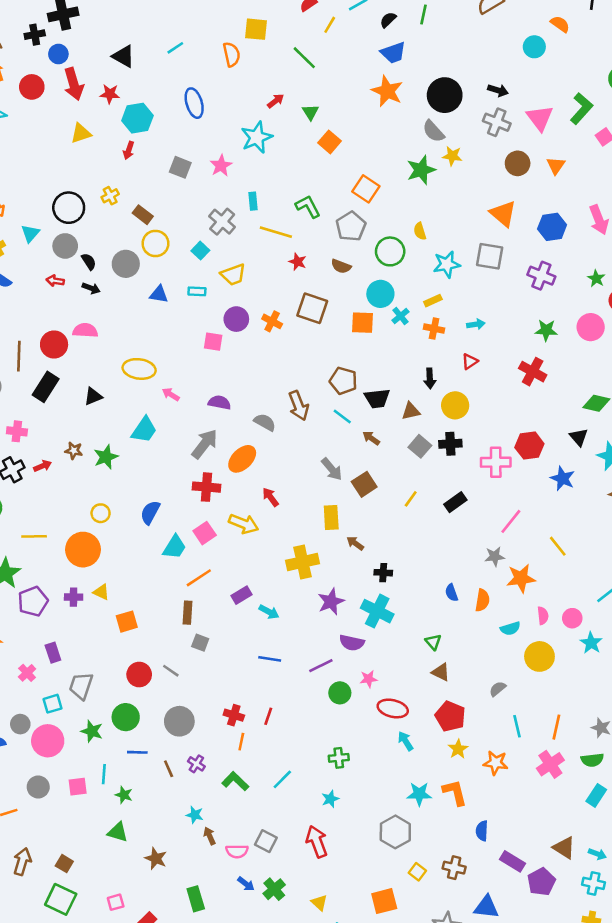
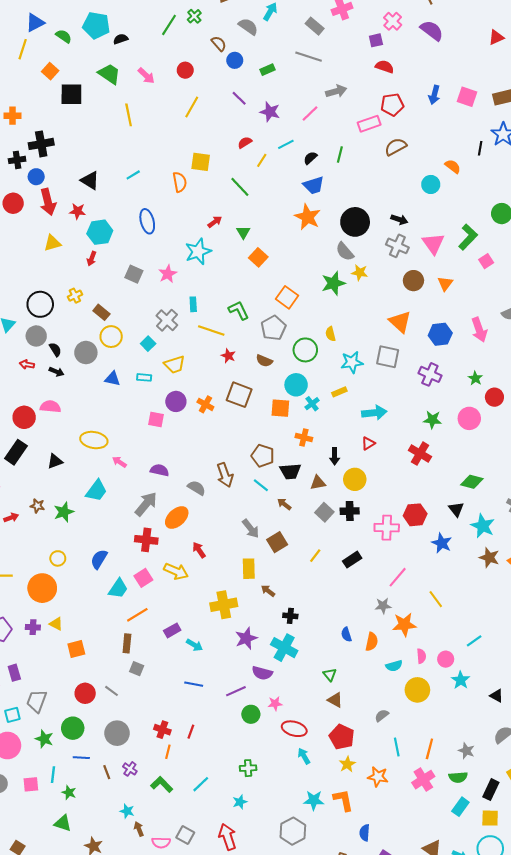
cyan arrow: (476, 324) -> (374, 413), size x1.6
orange cross: (434, 329) -> (304, 438), moved

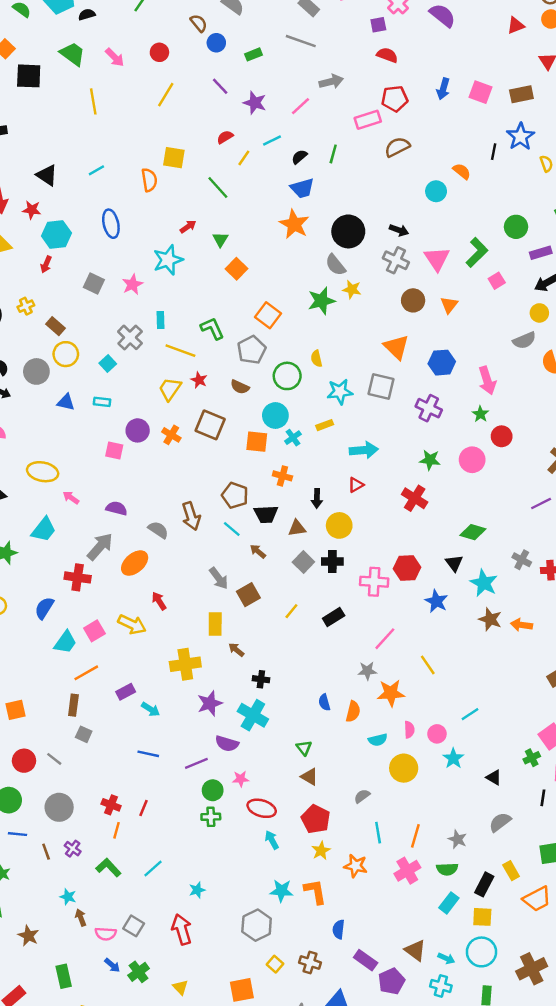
pink arrow: (479, 330) -> (487, 381), moved
yellow trapezoid: (175, 365) -> (170, 389), moved, turned 140
red cross: (146, 540) -> (78, 577), moved
green cross: (248, 768) -> (211, 817), moved

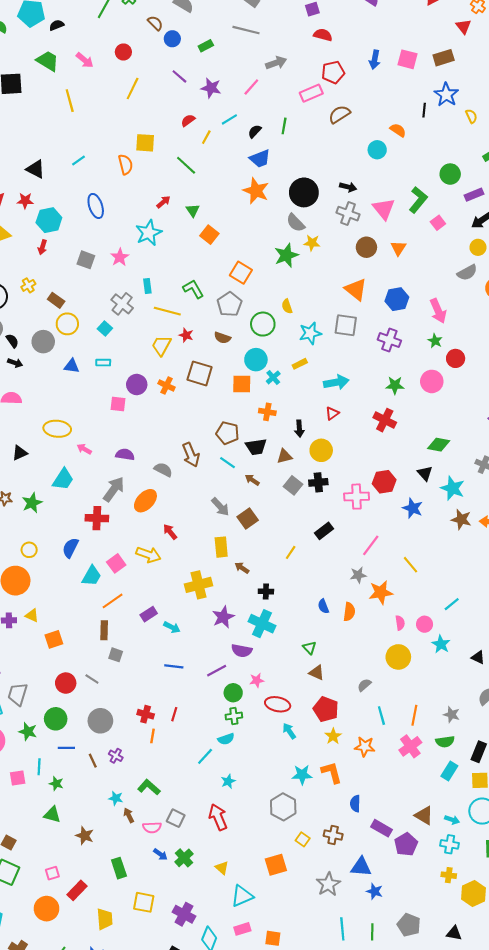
yellow line: (291, 611) -> (291, 552), moved
cyan semicircle: (378, 740) -> (226, 739), moved
green L-shape: (108, 868) -> (149, 787), moved
cyan line: (153, 869) -> (205, 756), moved

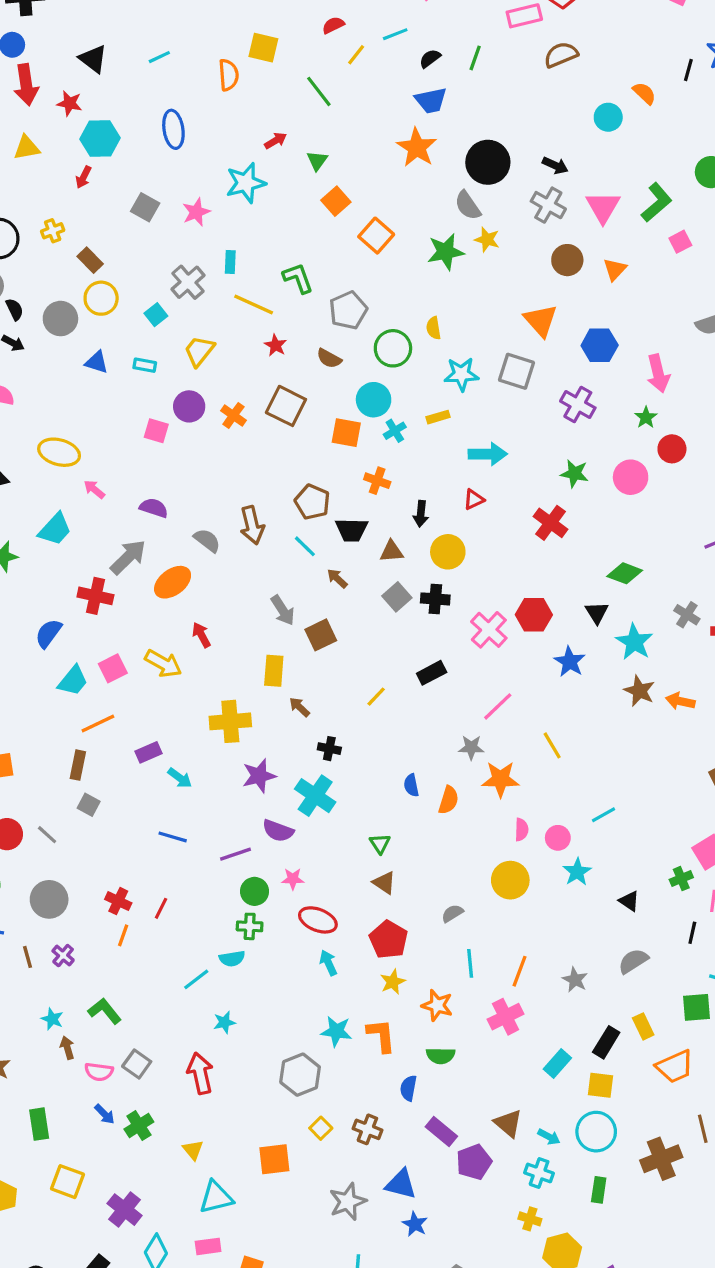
orange square: (241, 273) -> (376, 236), moved
yellow trapezoid: (161, 345) -> (199, 351), moved
pink cross: (357, 497) -> (489, 630), turned 35
green semicircle: (445, 742) -> (441, 1056), moved

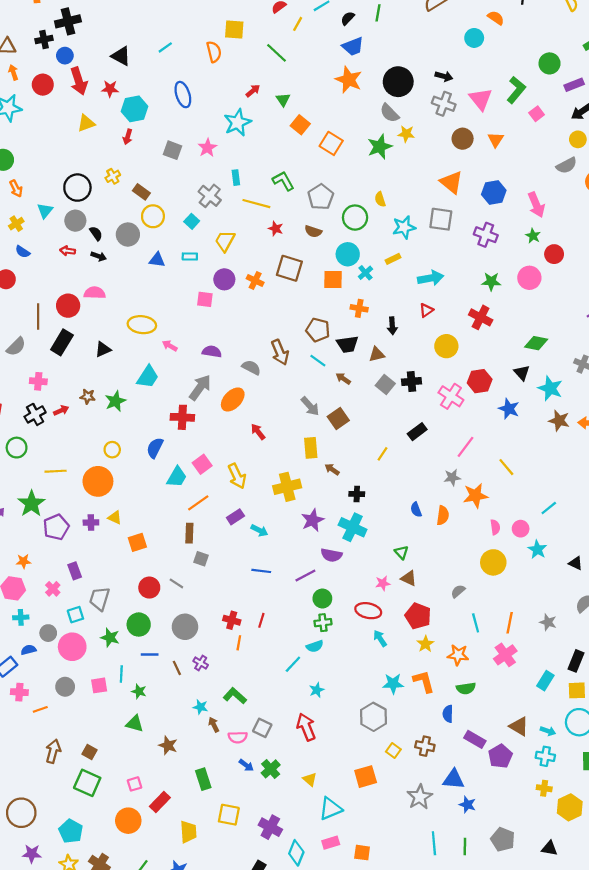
yellow circle: (448, 552) -> (446, 346), moved
yellow arrow: (163, 664) -> (237, 476), moved, turned 45
pink star: (293, 879) -> (383, 583), moved

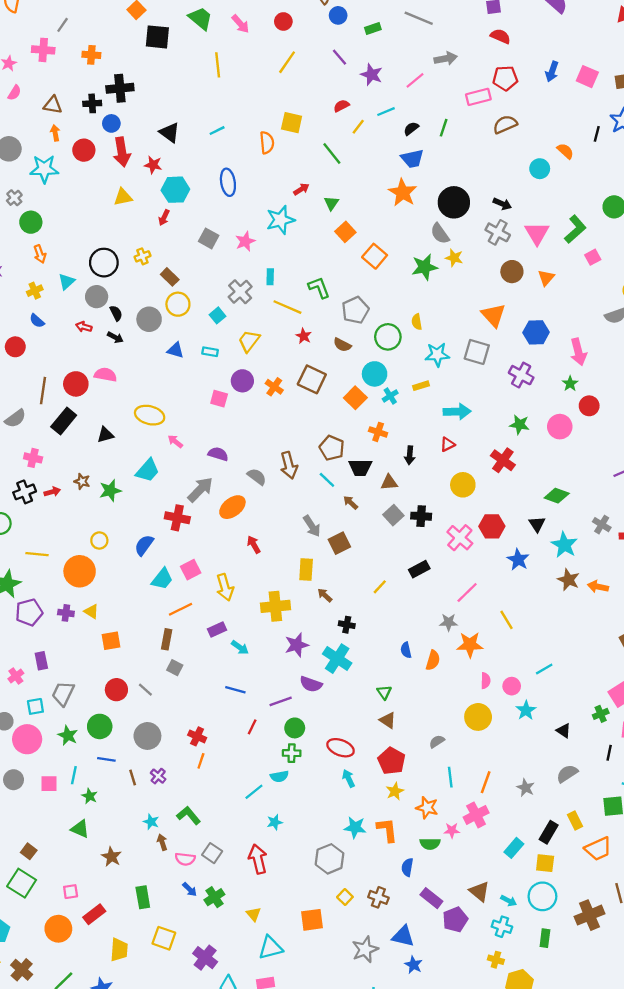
orange square: (333, 279) -> (355, 398), turned 35
pink star: (383, 583) -> (452, 830), moved
red line: (261, 620) -> (252, 727), moved

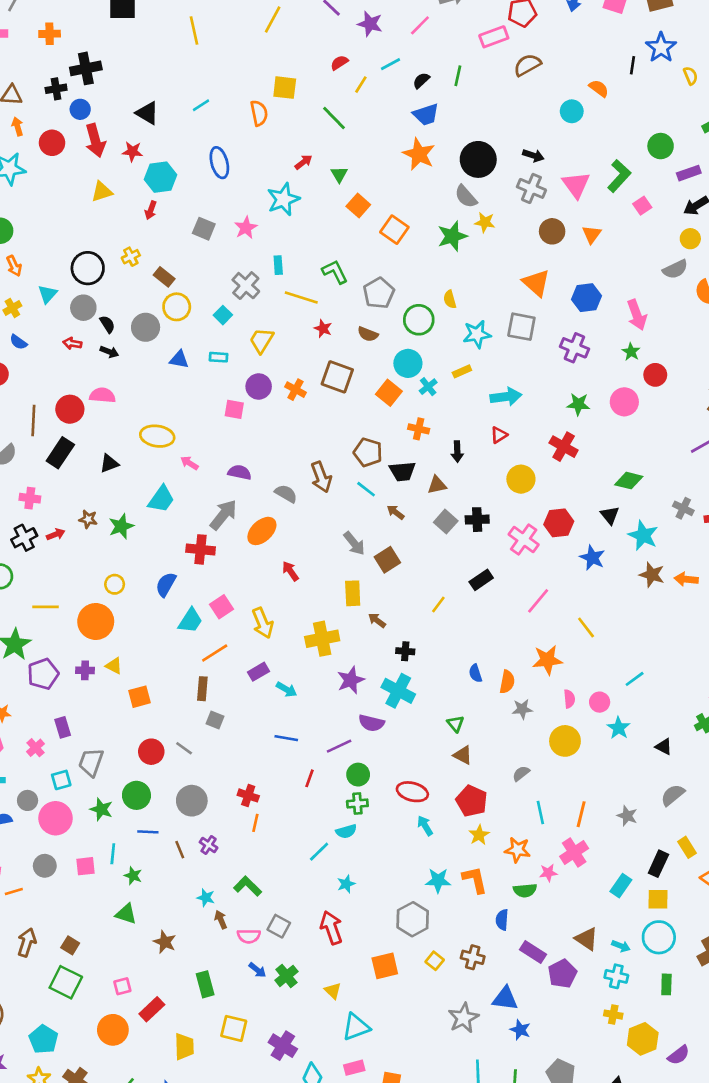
gray star: (449, 622) -> (522, 709), moved
orange square: (312, 920) -> (385, 966), moved

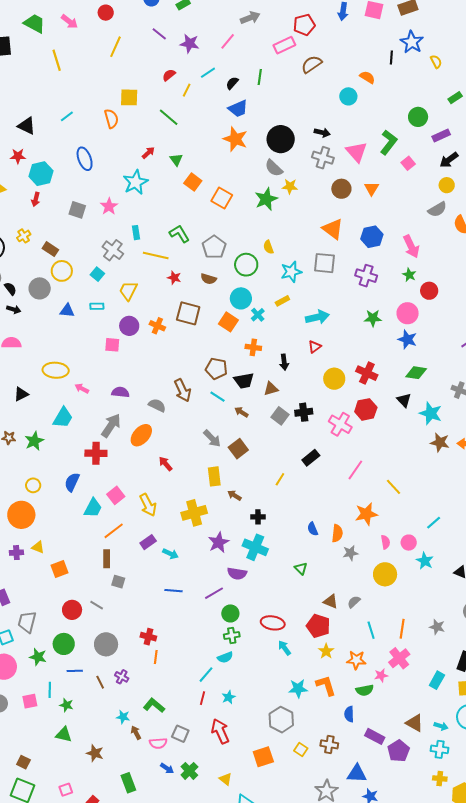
red cross: (564, 447) -> (367, 373), moved
blue star: (592, 558) -> (407, 339), moved
brown triangle: (463, 755) -> (331, 601), moved
red line: (310, 778) -> (202, 698), moved

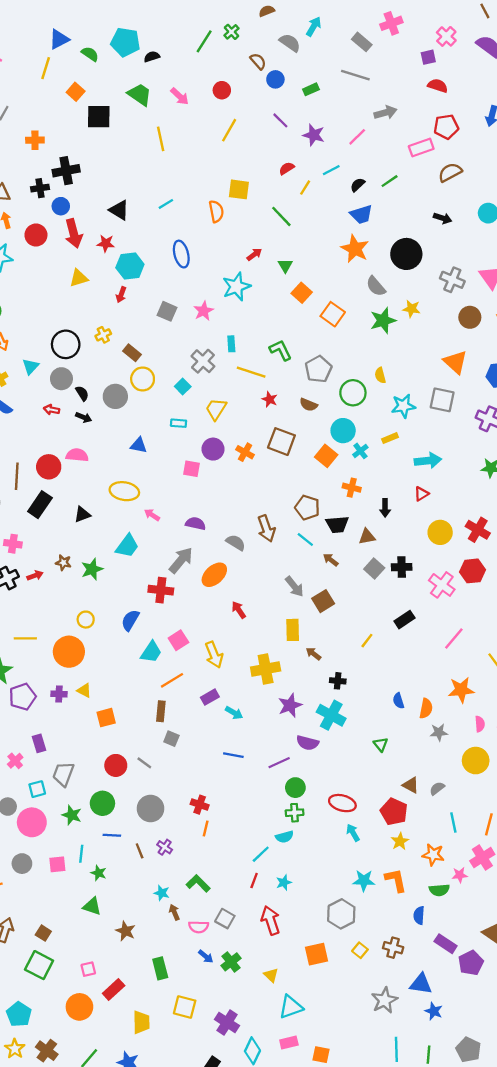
green line: (260, 77) -> (390, 181), turned 42
black arrow: (322, 133) -> (443, 218), moved
gray semicircle: (274, 168) -> (376, 286), moved
blue triangle: (67, 311) -> (139, 445), moved

